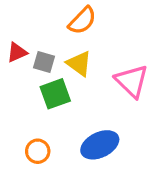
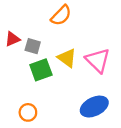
yellow triangle: (79, 64) -> (67, 58), moved
blue ellipse: (100, 145) -> (94, 107), moved

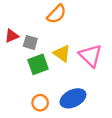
blue ellipse: (94, 107) -> (73, 98), moved
orange circle: (28, 112) -> (40, 103), moved

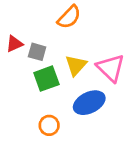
yellow triangle: (62, 53) -> (76, 65), turned 36
blue ellipse: (73, 98) -> (89, 103), moved

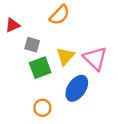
red triangle: (14, 44) -> (13, 25), moved
blue ellipse: (89, 103) -> (77, 88), turned -30

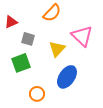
pink triangle: (95, 58) -> (82, 36), moved
green square: (40, 68) -> (21, 63), moved

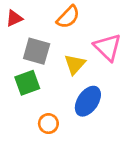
red triangle: (11, 22) -> (14, 18), moved
gray square: (28, 39) -> (37, 51), size x1.5

